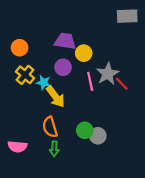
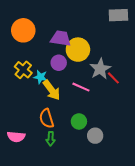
orange circle: (20, 48) -> (23, 30), moved, size x1.5
yellow circle: (84, 53) -> (78, 50), size x1.5
pink line: (90, 81) -> (81, 87), moved, turned -54
gray circle: (98, 136) -> (95, 136), moved

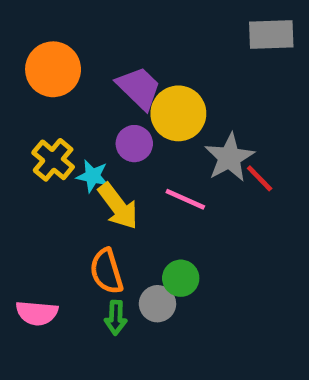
purple trapezoid: (61, 38) -> (139, 88), turned 35
gray circle: (95, 136) -> (157, 304), moved

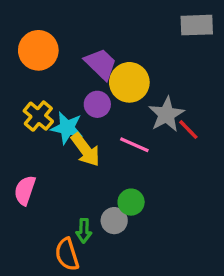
cyan star: (93, 176) -> (67, 128), size x1.4
orange semicircle: (106, 271) -> (67, 254), moved
pink semicircle: (37, 313) -> (25, 190), moved, turned 104

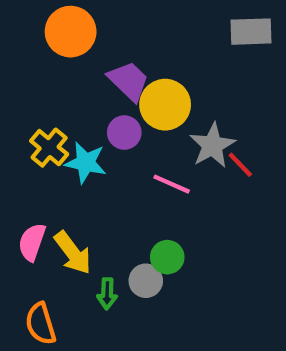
orange circle: (38, 50) -> (71, 32), moved
yellow arrow: (86, 150) -> (73, 253), moved
orange semicircle: (67, 254) -> (41, 324), moved

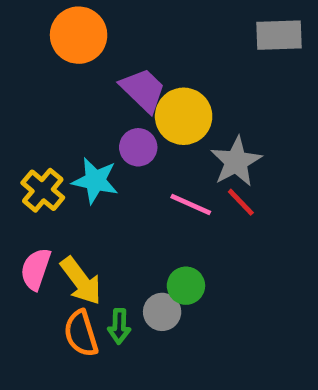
yellow cross: (49, 148) -> (43, 190), moved
red line: (240, 165) -> (241, 202), moved
orange semicircle: (41, 324) -> (81, 333), moved

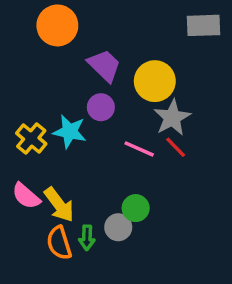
yellow circle: (184, 116) -> (155, 81), moved
pink semicircle: (36, 269) -> (26, 196), turned -68

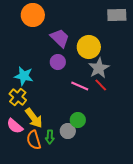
cyan star: (70, 132) -> (24, 76), moved
yellow cross: (31, 139) -> (18, 97), moved
pink semicircle: (26, 196) -> (15, 126), moved

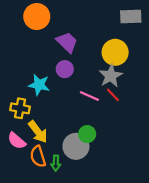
yellow circle: (89, 47) -> (115, 52), moved
cyan star: (24, 76) -> (39, 85), moved
yellow cross: (18, 97) -> (20, 108), turned -30
gray circle: (68, 131) -> (76, 146), size x1.5
green arrow: (50, 137) -> (56, 163), moved

